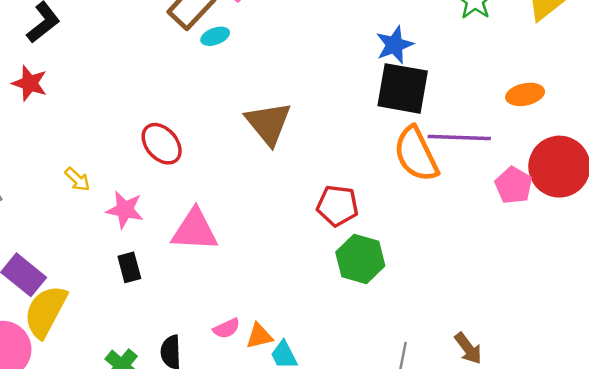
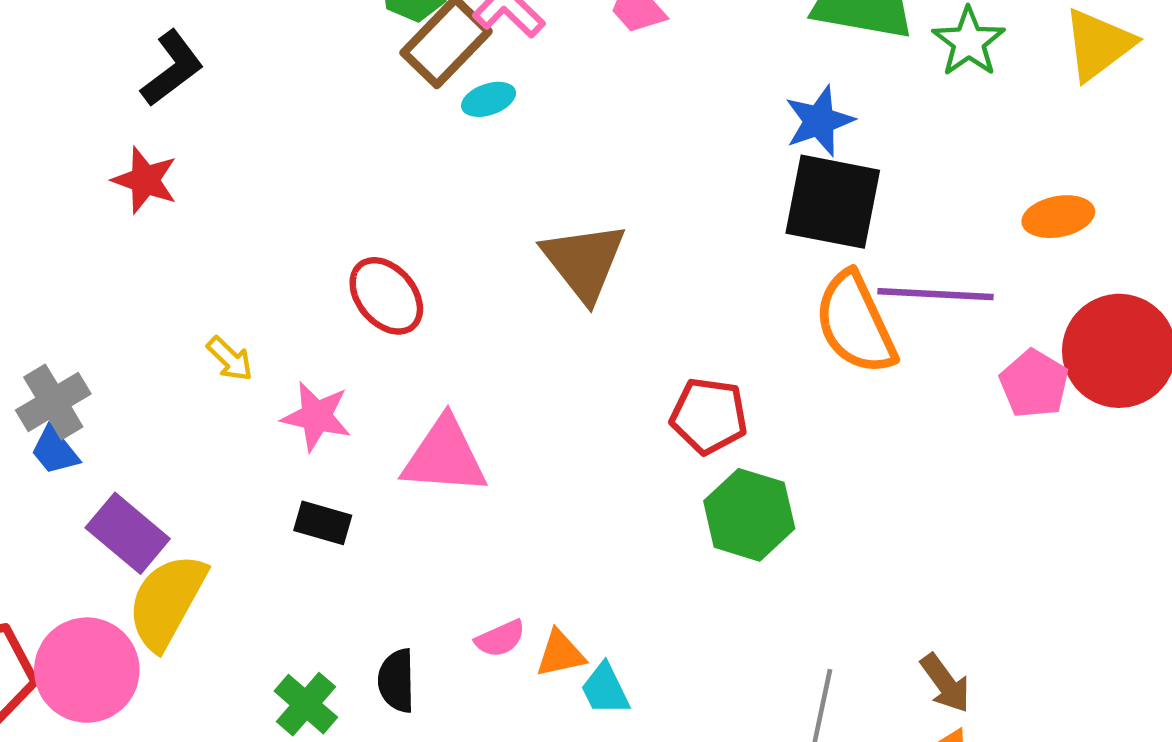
black rectangle: (129, 267) -> (323, 523), turned -60

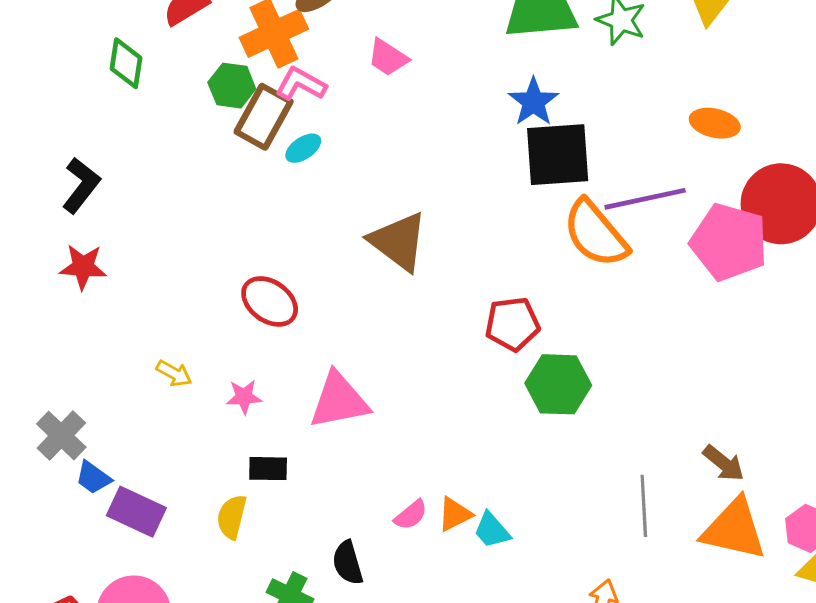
orange ellipse: (1058, 217) -> (715, 123), turned 39
pink pentagon: (1034, 384) -> (729, 242), size x1.6
pink star: (316, 416) -> (244, 397), size x0.7
blue trapezoid: (55, 451) -> (93, 478), moved
yellow semicircle: (167, 601) -> (232, 517), moved, size x0.6

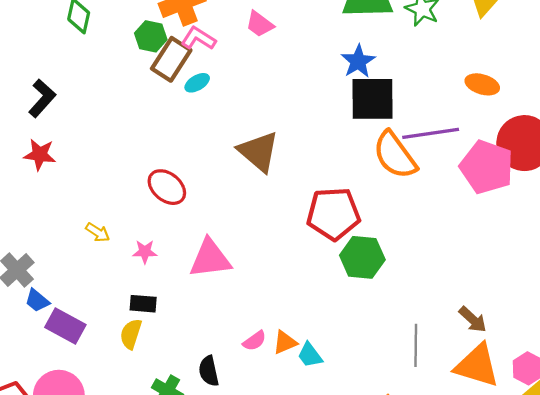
red pentagon: (512, 324) -> (333, 214), size x1.4
black rectangle: (268, 469) -> (143, 304), moved

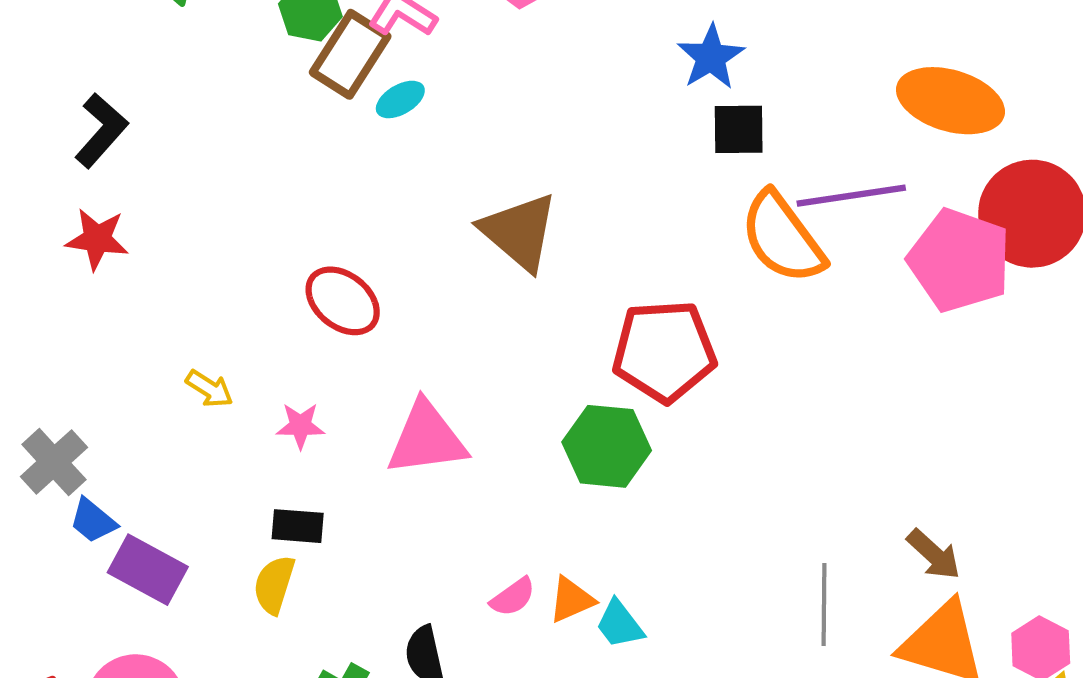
orange ellipse: (482, 84) -> (950, 101), size x1.6
black square: (372, 99) -> (739, 129), size x0.6
green hexagon: (362, 257) -> (607, 446), moved

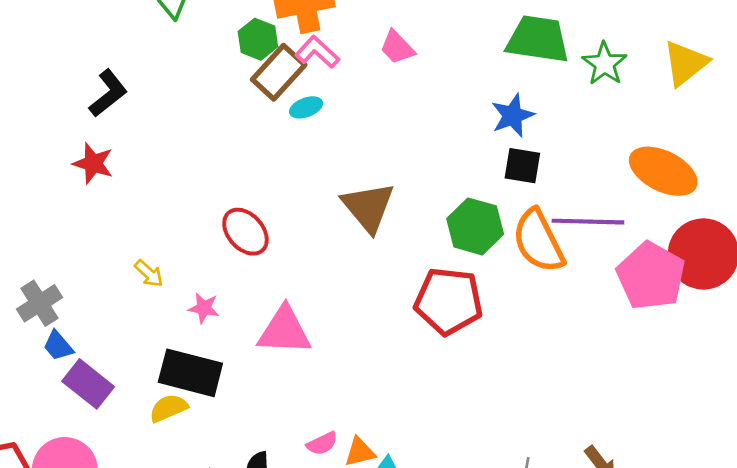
green hexagon: (607, 446) -> (475, 226), moved
black rectangle: (298, 526) -> (190, 373), size x1.8
yellow semicircle: (274, 585) -> (168, 408), turned 39

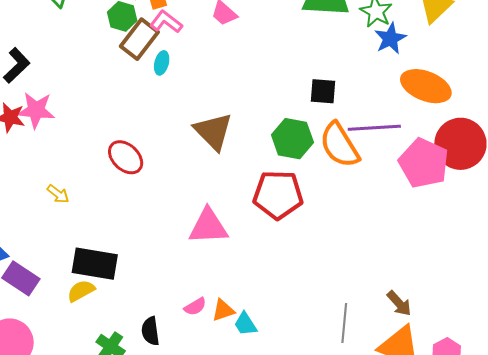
cyan ellipse: (306, 107) -> (162, 63), turned -50
blue star: (513, 115) -> (390, 38), moved
pink star: (204, 308) -> (36, 110), moved, size x1.6
pink triangle: (284, 331) -> (208, 226), moved

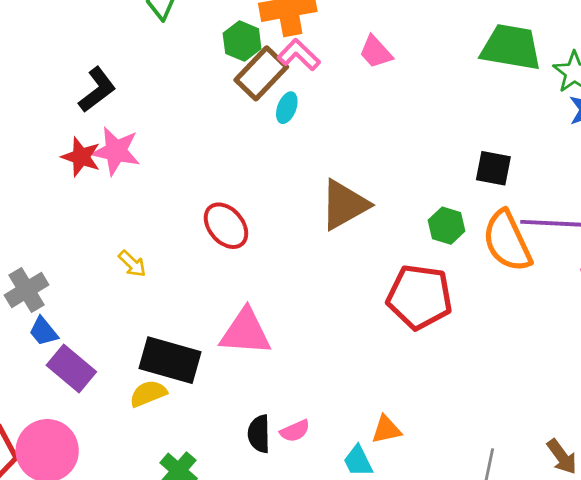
brown triangle: (213, 131) -> (344, 205), turned 39
green hexagon: (292, 139) -> (447, 226), size x0.7
pink triangle: (208, 226) -> (246, 332), moved
orange triangle: (223, 310) -> (386, 430), moved
black semicircle: (150, 331) -> (259, 434), moved

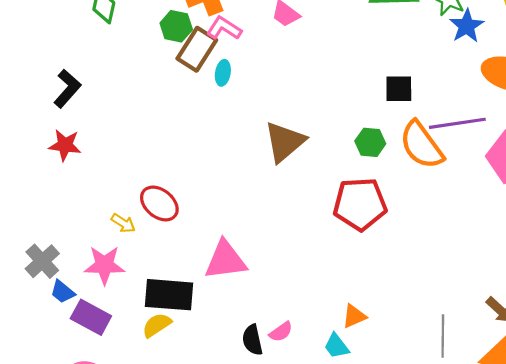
pink star: (116, 151) -> (104, 265), moved
red ellipse: (226, 226) -> (159, 203), moved

